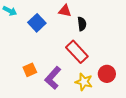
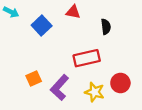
black semicircle: (82, 24) -> (106, 27), moved
red rectangle: (77, 52) -> (87, 58), turned -60

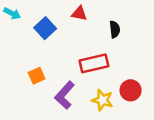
orange square: (34, 78) -> (37, 76), moved

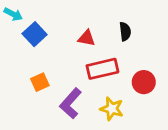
red triangle: (79, 13) -> (86, 38), moved
blue square: (45, 28) -> (35, 34), moved
red circle: (131, 90) -> (144, 82), moved

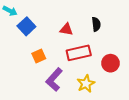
orange square: (40, 82) -> (39, 56), moved
yellow star: (112, 109) -> (86, 84), turned 30

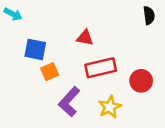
black semicircle: (96, 24) -> (149, 15), moved
blue square: (26, 26) -> (35, 49), moved, turned -36

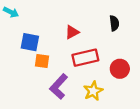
black semicircle: (149, 15) -> (114, 23), moved
red triangle: (85, 38) -> (72, 32), turned -40
orange square: (50, 72) -> (42, 61), turned 32

